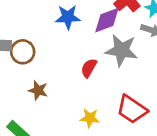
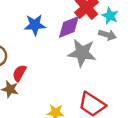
red semicircle: (89, 68) -> (19, 73), moved

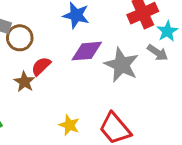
purple diamond: (69, 27) -> (87, 51), moved

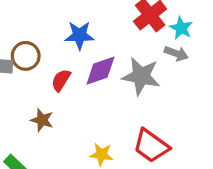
brown circle: (20, 38) -> (26, 56), moved
red semicircle: (41, 66) -> (61, 80), moved

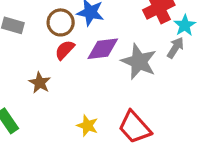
gray arrow: (176, 53) -> (175, 48), turned -90
brown circle: (26, 56) -> (61, 22), moved

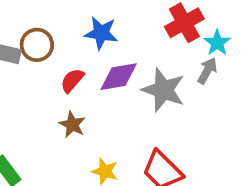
brown circle: (61, 22) -> (37, 45), moved
brown star: (40, 83) -> (72, 125), moved

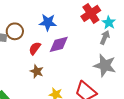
gray star: (163, 90) -> (105, 65), moved

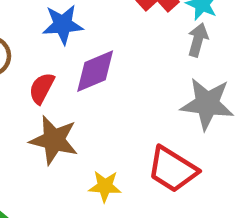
brown star: (37, 71) -> (54, 140), size x1.5

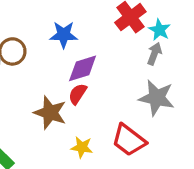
red semicircle: (42, 88) -> (78, 94), moved

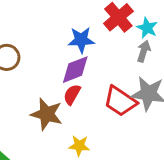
blue star: (64, 35) -> (81, 40), moved
red trapezoid: (129, 140) -> (120, 101), moved

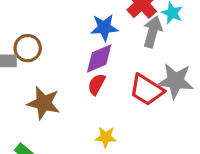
gray arrow: (144, 51) -> (153, 32), moved, size x1.4
brown star: (47, 114) -> (44, 103), moved

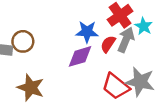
red semicircle: (97, 84) -> (108, 44), moved

